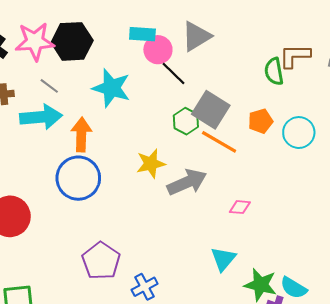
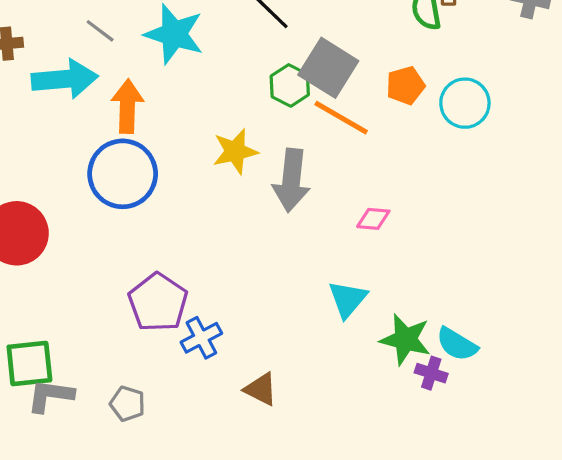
gray line: (49, 86) -> (100, 31), moved
gray arrow: (187, 182) -> (291, 180), turned 120
blue cross: (145, 287) -> (201, 338), moved

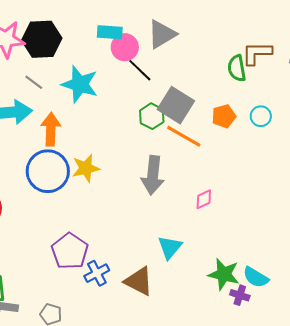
cyan circle: (465, 103) -> (261, 116), moved, size x0.7
yellow star: (235, 151) -> (86, 168), moved
pink diamond: (373, 219) -> (204, 199), turned -30
cyan triangle: (348, 299) -> (170, 247), moved
brown triangle: (261, 389) -> (139, 281), moved, size x1.4

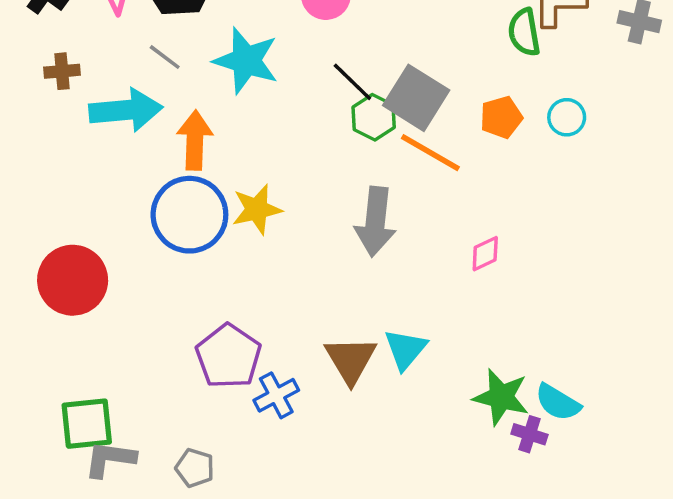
black line: (140, 70) -> (352, 82), moved
pink diamond: (204, 199) -> (485, 254), moved
brown triangle: (139, 281) -> (351, 360), moved, turned 32

